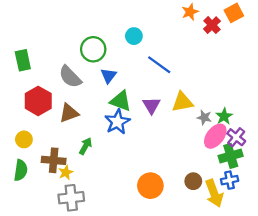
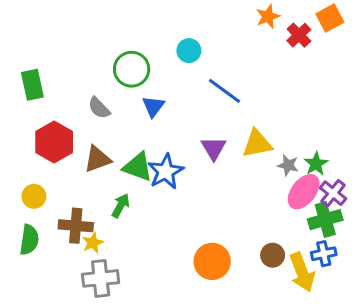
gray semicircle: (70, 77) -> (99, 108), size x0.7
green triangle: (121, 101) -> (138, 167), moved

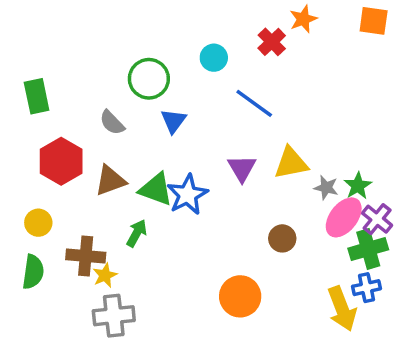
orange square: (330, 18) -> (374, 21), turned 36
red cross: (299, 35) -> (272, 42), moved
brown circle: (273, 255) -> (282, 238), moved

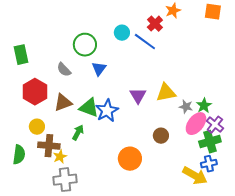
blue line: (254, 103) -> (145, 42), moved
yellow circle: (38, 223) -> (37, 127), moved
orange circle: (240, 296) -> (130, 159), moved
yellow arrow: (342, 309) -> (195, 176), turned -40

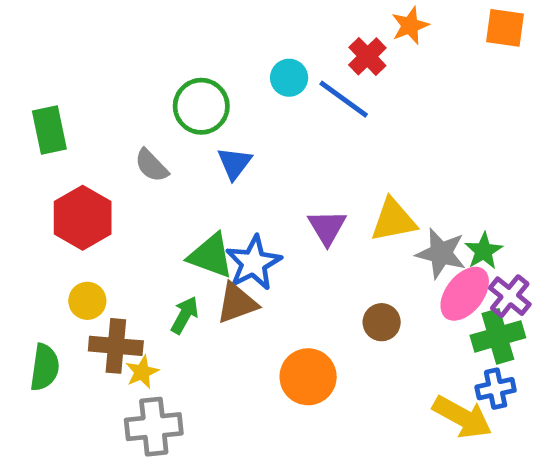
brown triangle: (63, 103) -> (237, 303), moved
gray star: (186, 107) -> (441, 253), size x1.5

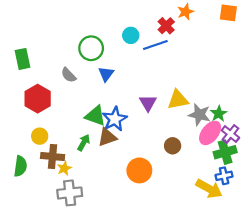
blue line: (344, 99) -> (155, 45), turned -55

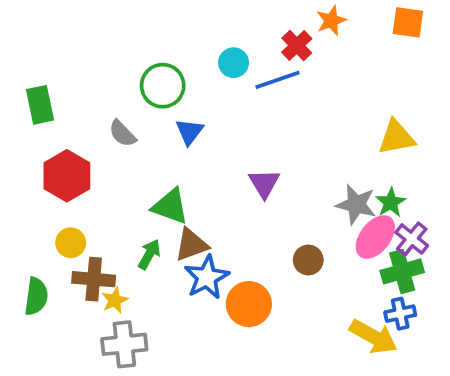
yellow triangle: (178, 100) -> (396, 137), moved
blue star: (115, 119) -> (207, 277), moved

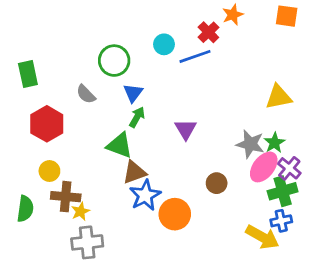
green arrow: (149, 254) -> (137, 117), moved

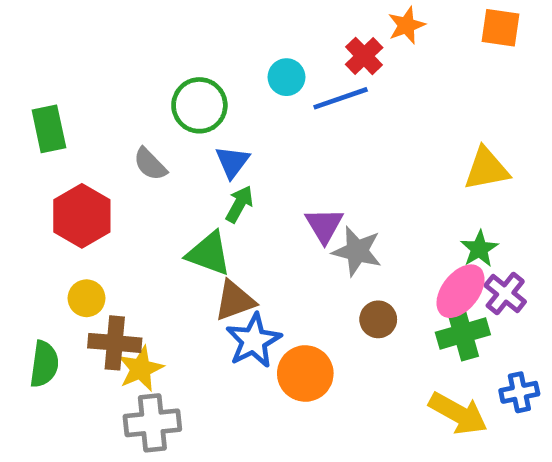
gray star: (250, 144) -> (357, 251), moved
green cross: (283, 191) -> (463, 334), moved
yellow star: (80, 211) -> (141, 369), size x1.4
blue cross: (281, 221) -> (519, 392), moved

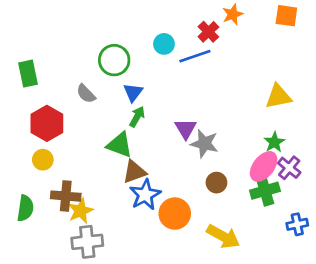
yellow circle: (87, 298) -> (43, 160), moved
yellow arrow: (458, 413) -> (223, 236), moved

